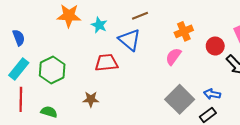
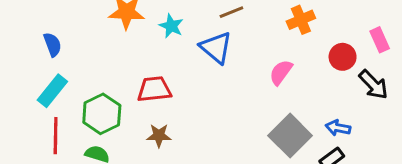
orange cross: (184, 31) -> (301, 20), moved
red trapezoid: (106, 63) -> (154, 89), moved
green hexagon: (52, 70) -> (102, 114), moved

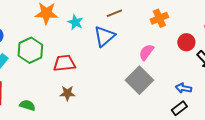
blue triangle: (216, 48) -> (104, 36), turned 40
green hexagon: (102, 114) -> (30, 50), moved
gray square: (290, 136) -> (139, 80), moved

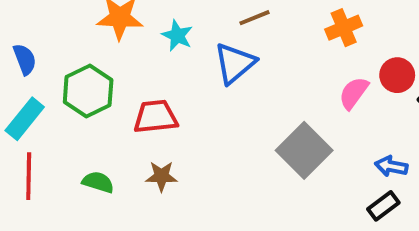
pink semicircle: (146, 52) -> (354, 93), moved
green semicircle: (27, 105) -> (98, 182), moved

